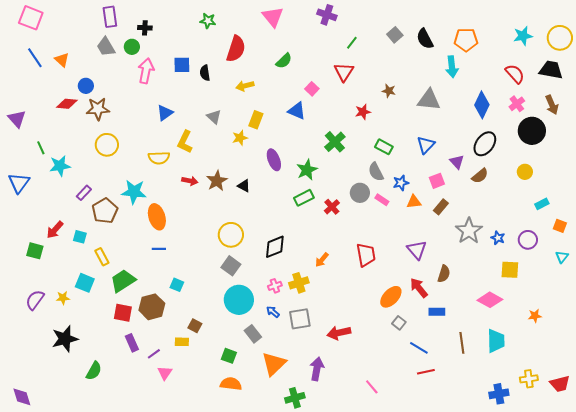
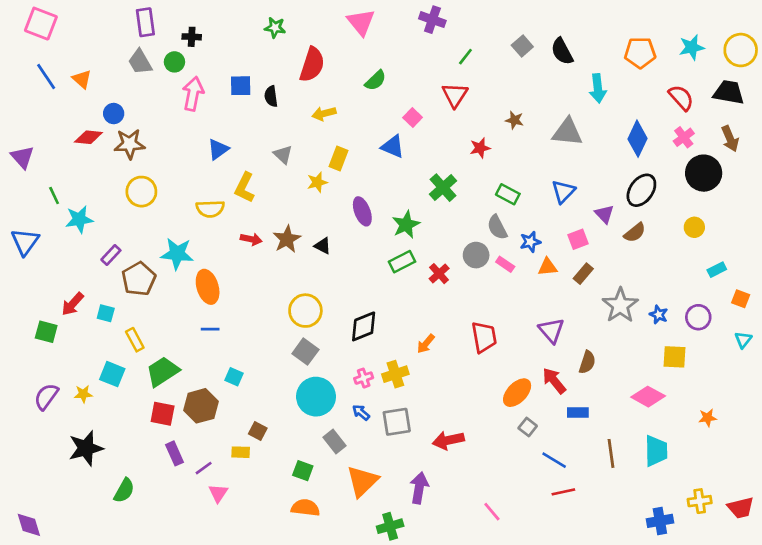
orange pentagon: (466, 40) -> (640, 53), moved

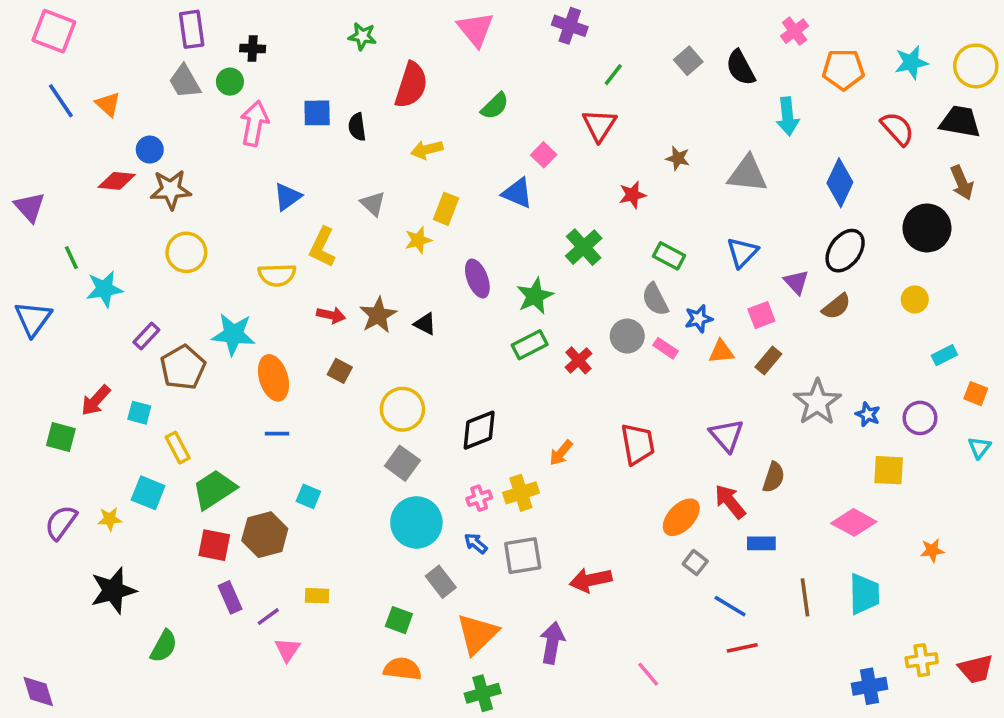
pink cross: (684, 137) -> (795, 31), moved
brown square: (258, 431) -> (340, 371), moved
green cross: (390, 526) -> (483, 693), moved

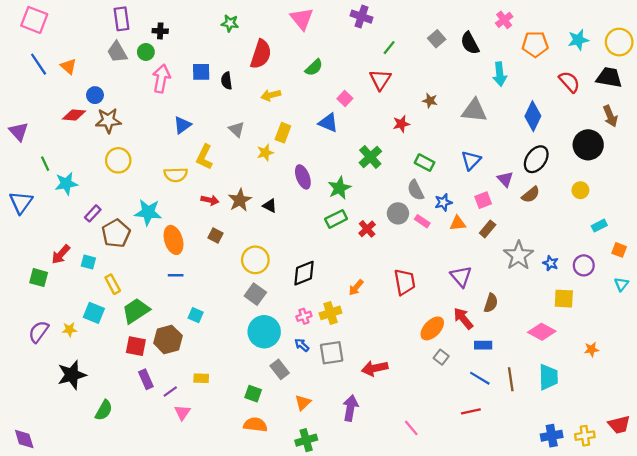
blue line: (730, 606) -> (480, 378), moved
orange triangle: (477, 634) -> (303, 403), size x0.6
yellow cross: (922, 660) -> (585, 436), moved

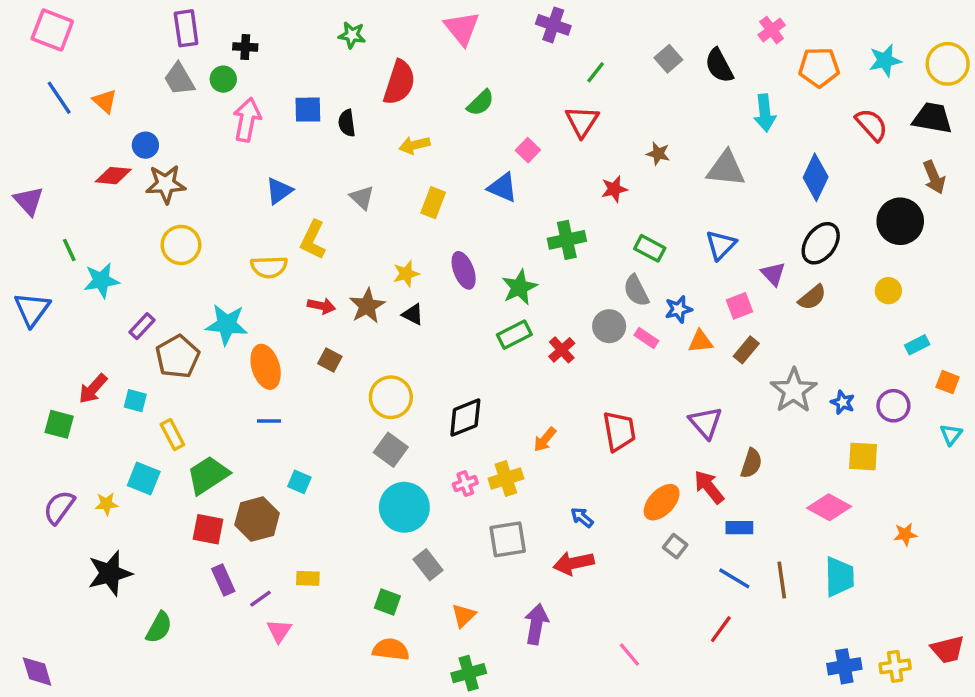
yellow star: (265, 153) -> (406, 274), moved
green cross: (370, 157) -> (567, 240), turned 30
blue arrow: (302, 345) -> (582, 517), moved
red line: (471, 411) -> (721, 629), turned -42

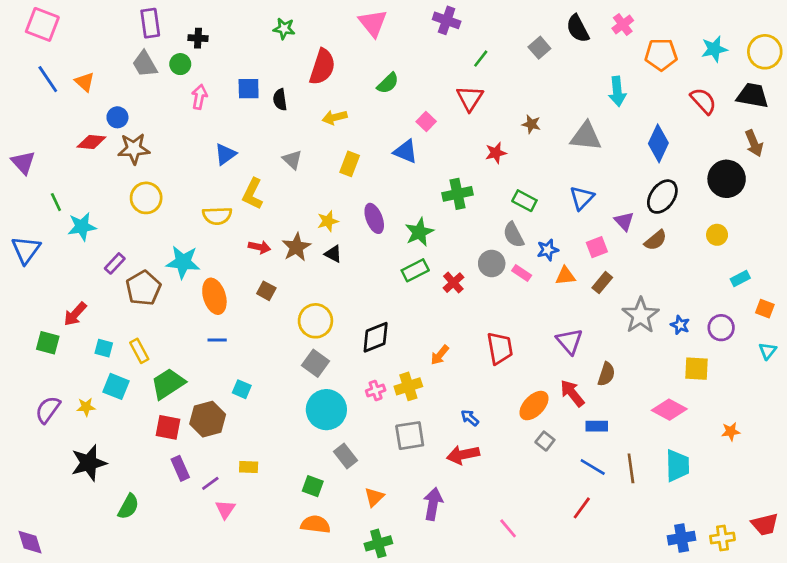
black semicircle: (719, 66) -> (578, 29), moved
pink arrow: (247, 120) -> (199, 97), size x0.7
cyan square: (135, 401) -> (104, 348), moved

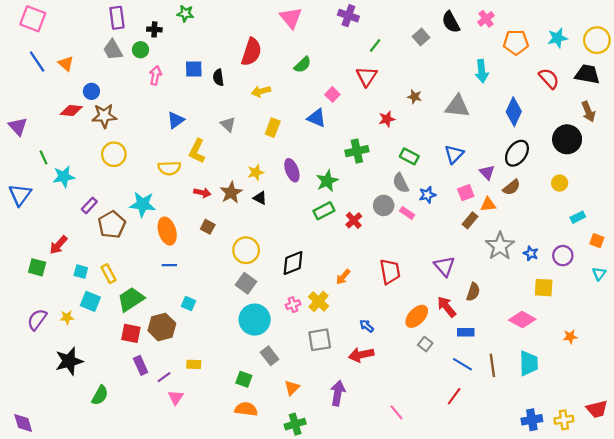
green star: (284, 29) -> (185, 13), moved
orange triangle: (565, 276) -> (488, 204), moved
yellow cross: (408, 386) -> (319, 301), turned -30

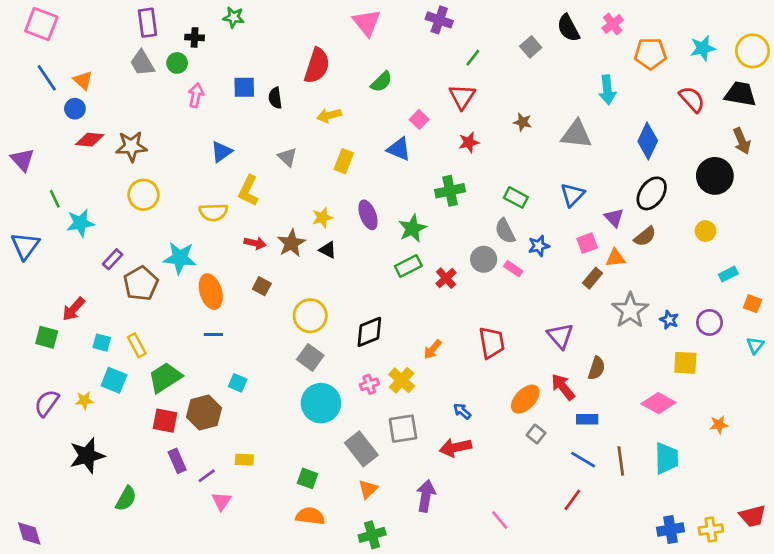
blue circle: (91, 91) -> (75, 109), moved
red star: (387, 119) -> (469, 142), moved
gray rectangle: (270, 356) -> (361, 449), moved, size x1.4

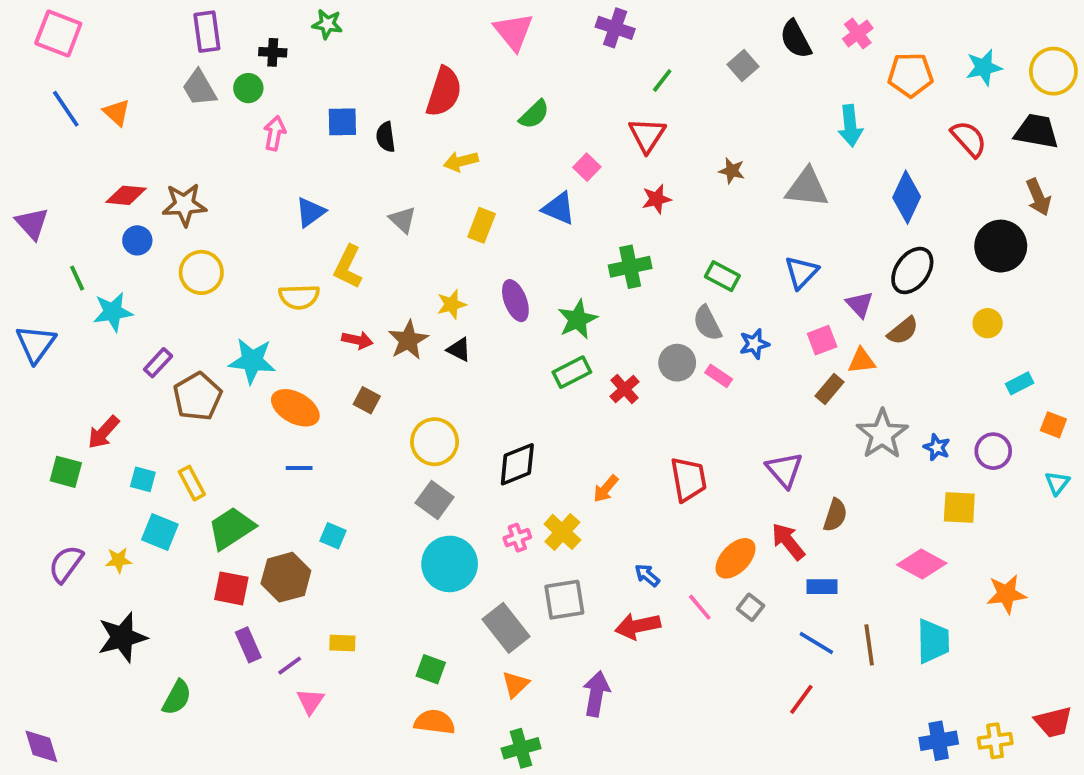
blue circle: (75, 109) -> (137, 240), moved
orange ellipse: (211, 292) -> (295, 408), turned -44
orange star: (719, 425) -> (1006, 594), size x1.5
pink line: (500, 520) -> (700, 607), moved

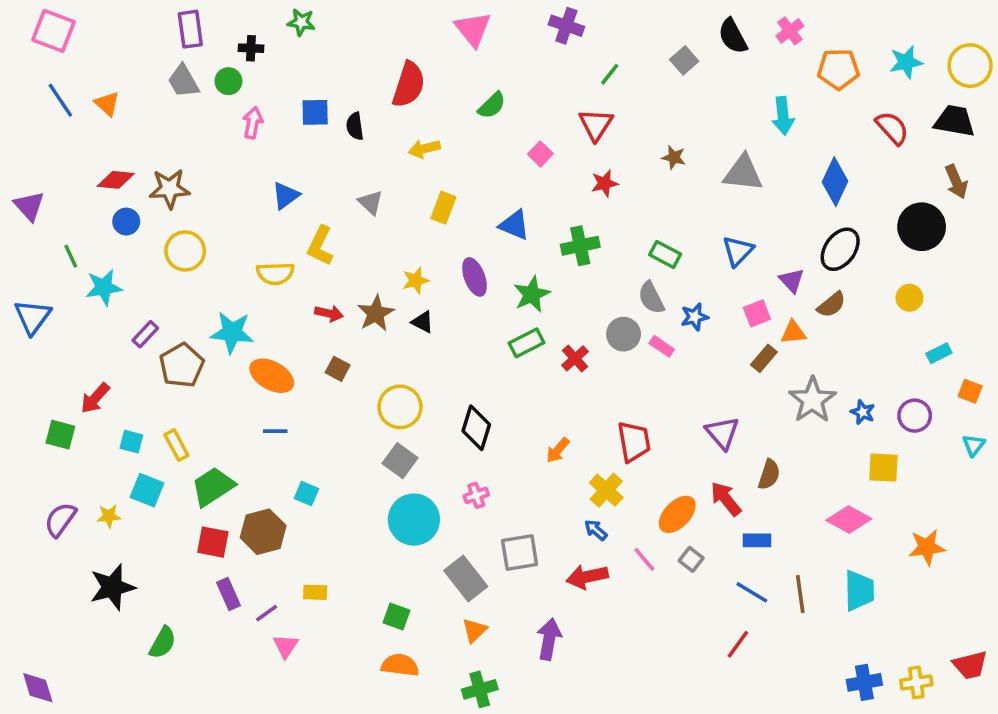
blue triangle: (559, 208) -> (514, 225), moved
black diamond: (517, 464) -> (476, 428), turned -51
yellow cross: (562, 532) -> (606, 490), moved

